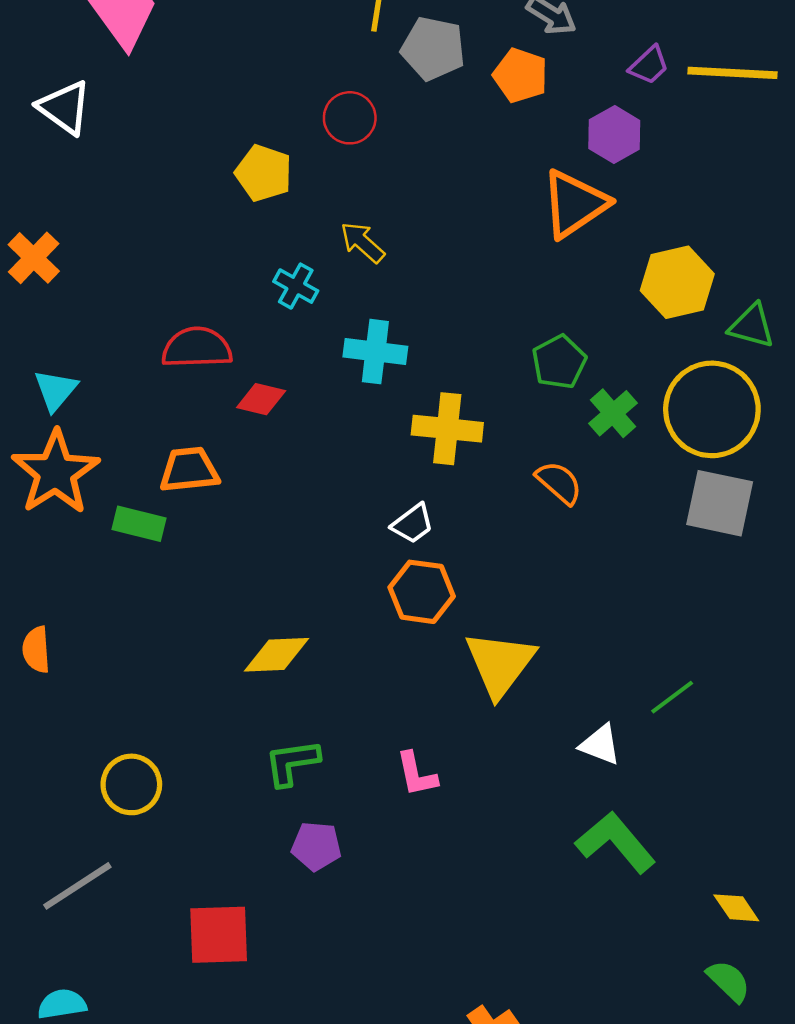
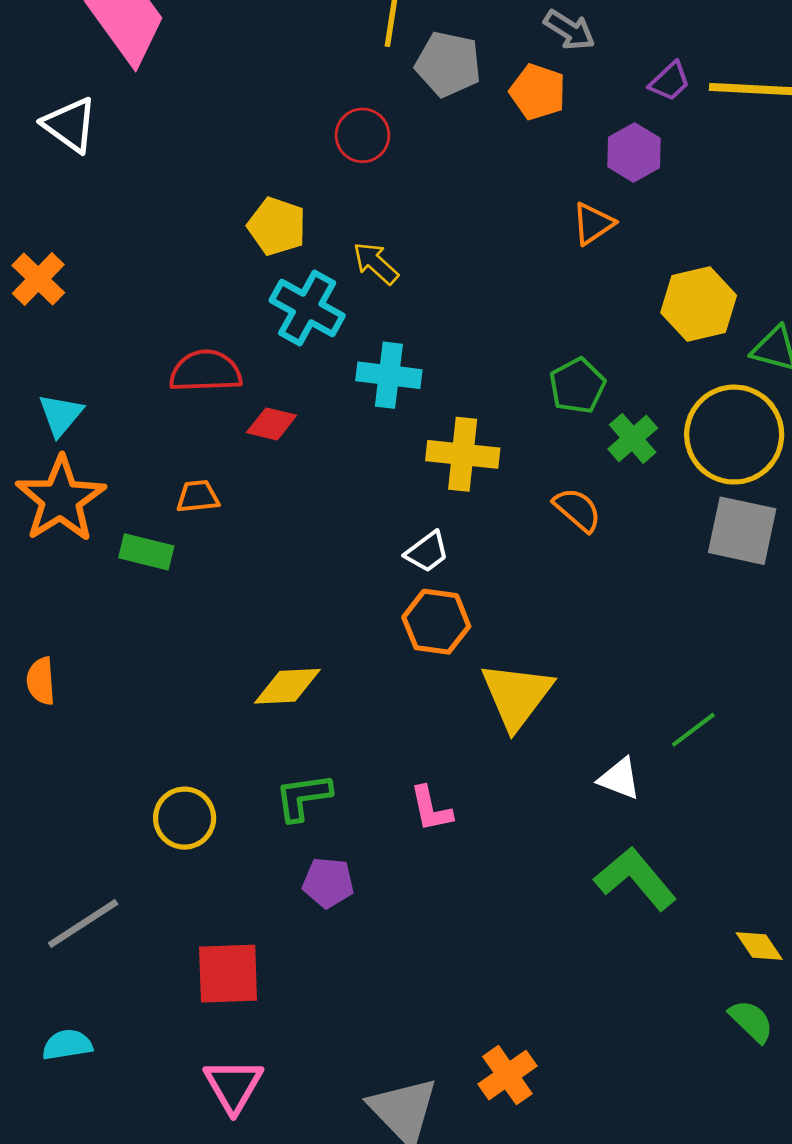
yellow pentagon: (264, 173) -> (277, 226), moved
orange triangle: (574, 204) -> (593, 224), size x0.6
cyan cross: (296, 286) -> (307, 308), size x1.6
orange trapezoid: (189, 470) -> (198, 496), size x0.7
yellow circle: (131, 784) -> (185, 818), moved

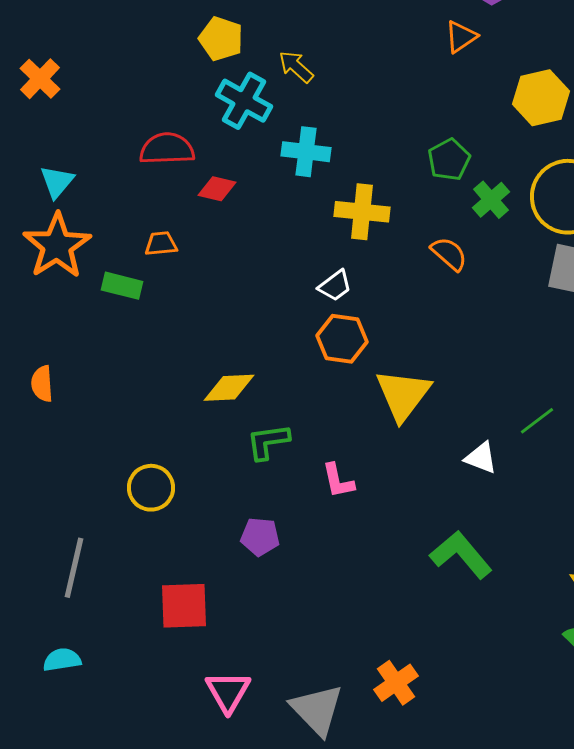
green L-shape: (303, 797) -> (268, 442), moved
green L-shape: (635, 879) -> (461, 555), moved
gray line: (83, 924) -> (74, 568), turned -44
pink triangle: (233, 1086) -> (228, 692), moved

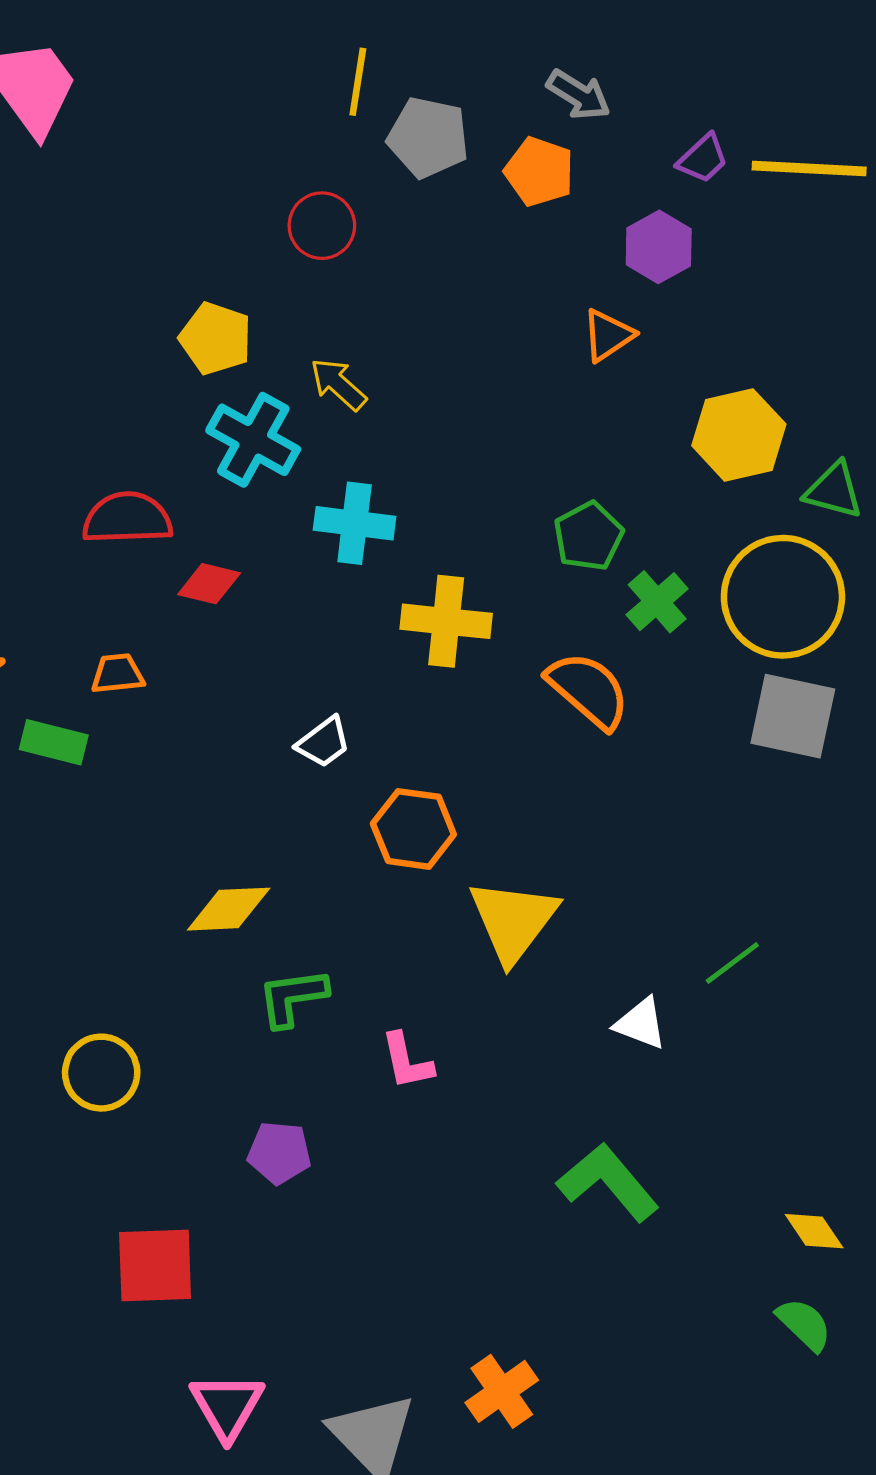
orange semicircle: (449, 254) -> (588, 690), size x1.4
white trapezoid: (335, 286) -> (324, 742), moved

